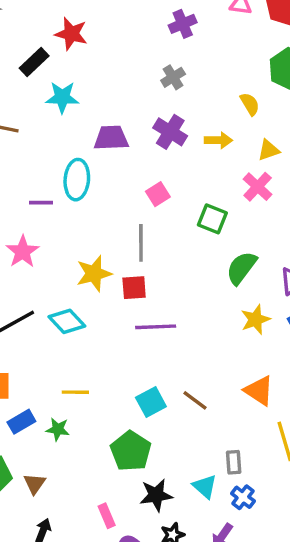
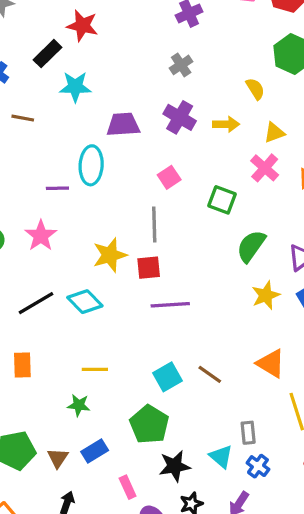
blue rectangle: (21, 422) -> (95, 451), moved

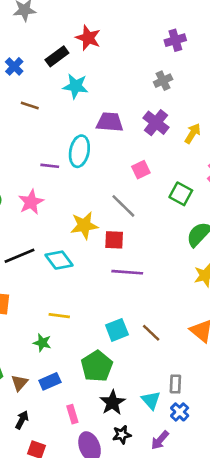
yellow arrow: (226, 124) -> (193, 133), turned -66
gray line: (154, 225) -> (123, 206), turned -52
black star: (175, 466) -> (113, 403), turned -30

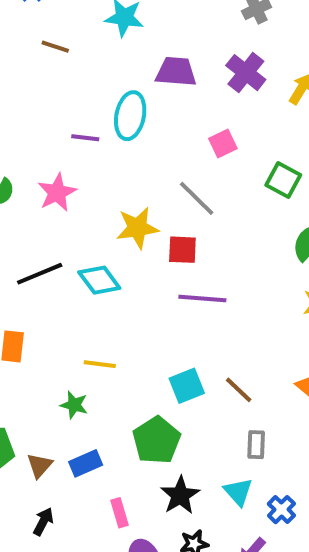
gray rectangle: (175, 384) -> (256, 445), moved

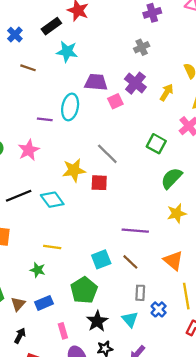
pink square: (223, 143) -> (115, 101), moved
purple line: (202, 298) -> (135, 231), moved
blue cross: (281, 510) -> (159, 309), moved

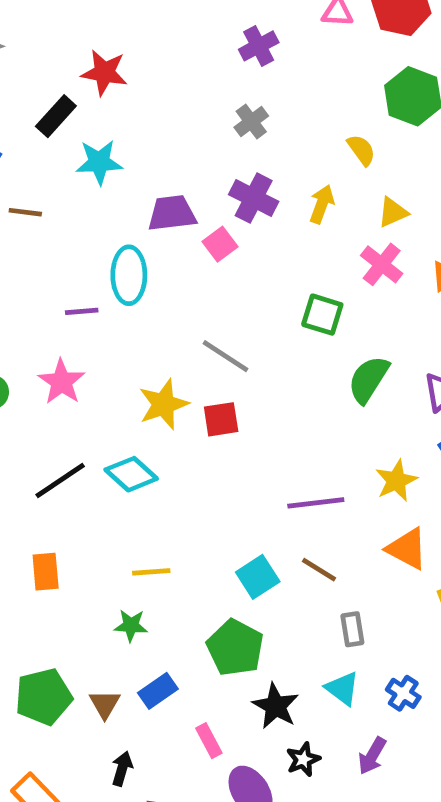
yellow star: (177, 213) -> (396, 481), moved
blue cross: (159, 309) -> (403, 693), moved

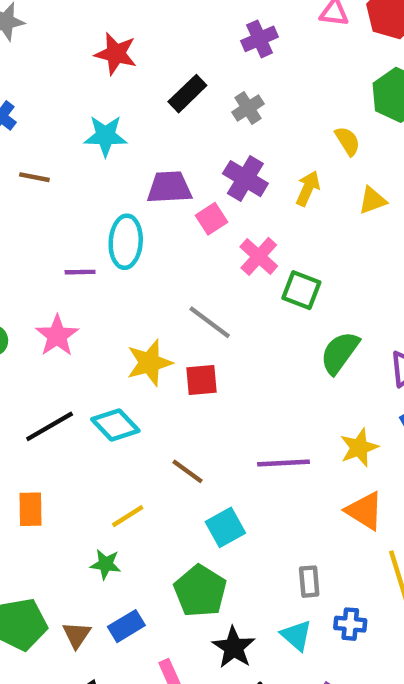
black rectangle: (56, 116) -> (187, 94), moved
pink cross: (382, 264) -> (259, 256), moved
brown line: (319, 570) -> (188, 471), moved
yellow line: (151, 572) -> (128, 516), turned -32
blue cross: (403, 693) -> (350, 624), moved, turned -32

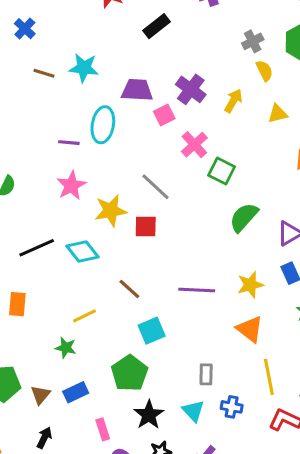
gray cross: (248, 108) -> (253, 41), moved
cyan star: (105, 136) -> (84, 68), moved
pink star: (57, 336) -> (71, 185), moved

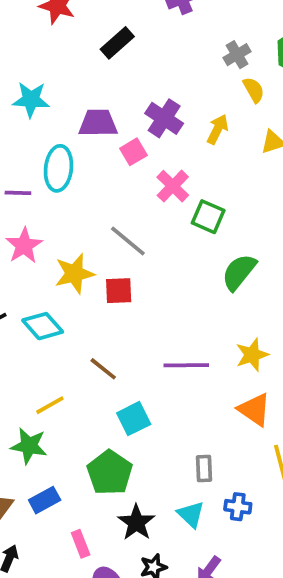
green star: (66, 348) -> (29, 446), size x1.4

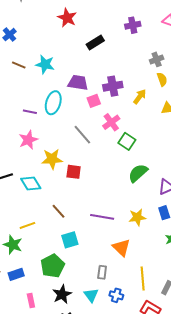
purple cross: (164, 118) -> (113, 86), turned 36
gray line: (128, 241) -> (82, 135), moved
orange triangle: (254, 410) -> (121, 248), moved

